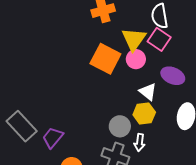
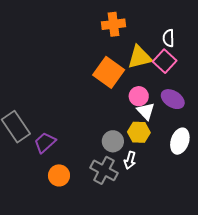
white semicircle: (160, 16) -> (169, 38), size x0.7
yellow triangle: (134, 39) -> (140, 57), turned 32
pink circle: (136, 59) -> (139, 96), moved

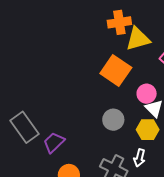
yellow triangle: (140, 57) -> (138, 39), moved
gray circle: (113, 141) -> (113, 120), moved

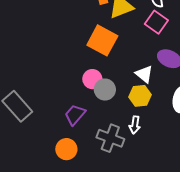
pink circle: (147, 94) -> (92, 79), moved
purple trapezoid: (54, 142) -> (75, 115), moved

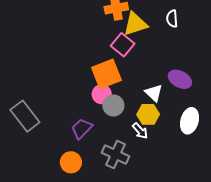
pink square: (156, 22) -> (123, 45), moved
orange square: (102, 40) -> (106, 74), moved, turned 36
white arrow: (135, 125) -> (140, 131), moved, turned -54

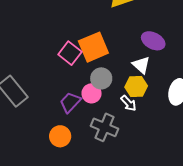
pink square: (123, 45) -> (70, 53), moved
purple ellipse: (180, 79) -> (153, 41), moved
pink circle: (102, 94) -> (92, 93), moved

